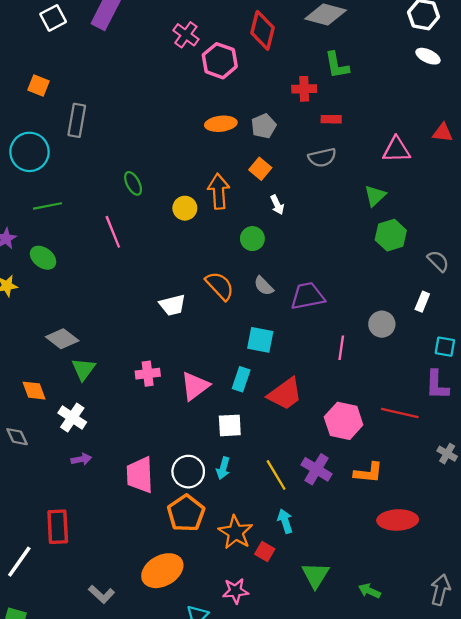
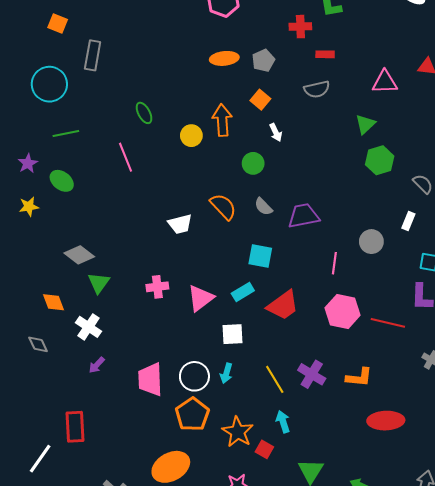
cyan rectangle: (241, 379) -> (243, 292), turned 40
pink hexagon: (344, 421) -> (343, 312), moved
purple arrow: (81, 459) -> (97, 365), turned 144

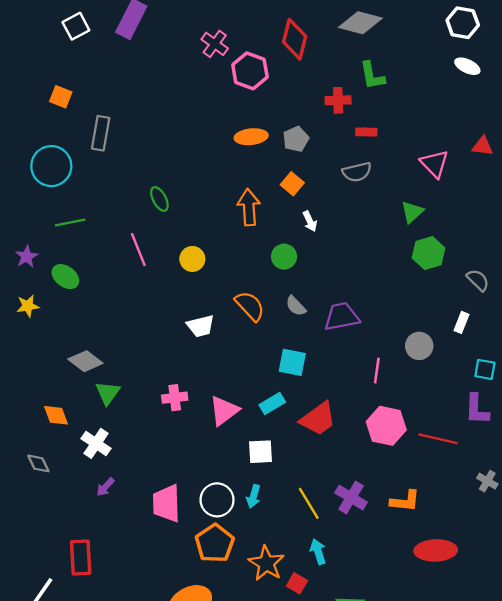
pink triangle: (385, 82) -> (434, 164), turned 48
yellow circle: (191, 136) -> (192, 259), moved

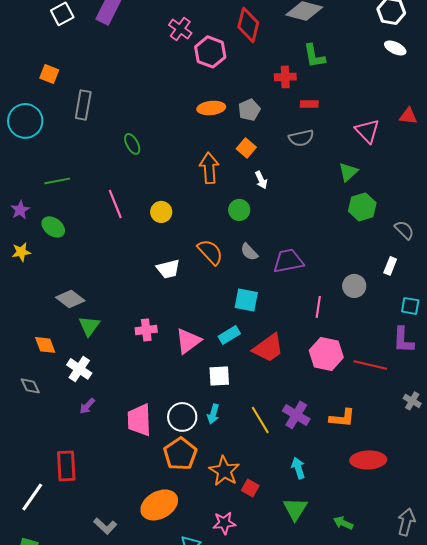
cyan circle: (51, 166) -> (25, 121), moved
green ellipse: (159, 199) -> (132, 144), moved
cyan arrow: (318, 552) -> (298, 468), moved

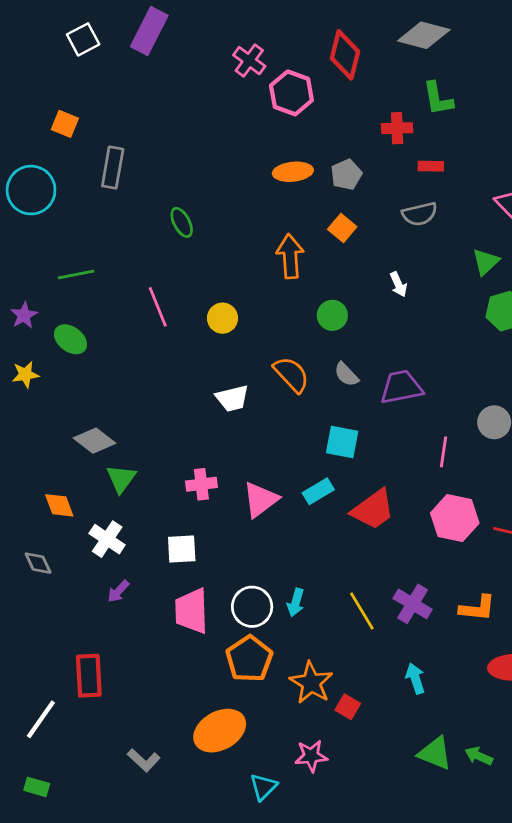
white arrow: (261, 180) -> (398, 284), moved
white square: (219, 376) -> (182, 549), moved
green triangle: (295, 509) -> (435, 753), moved, turned -40

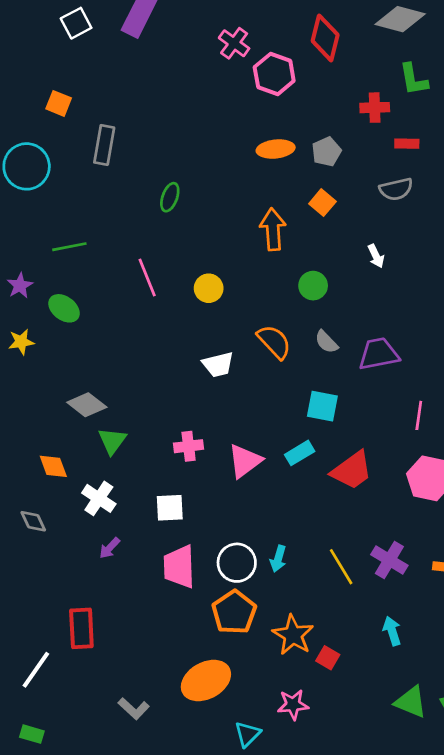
green ellipse: (182, 222) -> (170, 197), turned 48

